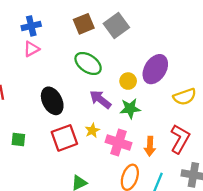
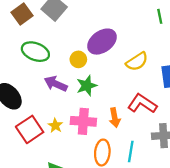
purple ellipse: (155, 69) -> (102, 42), turned 36
yellow star: (92, 130) -> (55, 126), moved
red L-shape: (180, 139) -> (142, 104), turned -72

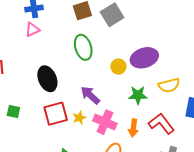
green ellipse: (35, 52) -> (83, 47), turned 35
purple arrow: (56, 84) -> (90, 95), moved
green star: (87, 86) -> (138, 95), moved

